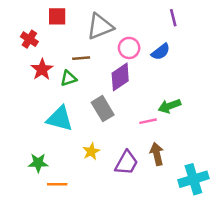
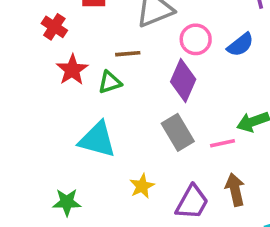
purple diamond: (120, 77) -> (183, 81), turned -32
gray rectangle: (103, 109) -> (178, 132), moved

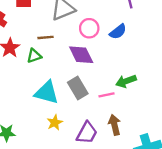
purple diamond: (183, 81) -> (81, 55), turned -50
cyan triangle: (97, 140) -> (47, 93), moved

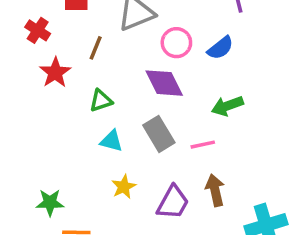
brown line: (46, 37) -> (96, 48), moved, turned -63
green triangle: (34, 56) -> (101, 101), moved
green arrow: (126, 81) -> (227, 106), moved
cyan triangle: (47, 93) -> (111, 141), size x0.6

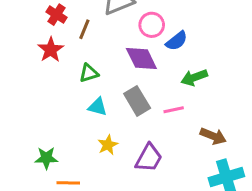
red cross: (38, 30) -> (57, 15), moved
blue semicircle: (220, 48) -> (177, 41), moved
brown arrow: (215, 190) -> (213, 136), moved, turned 125

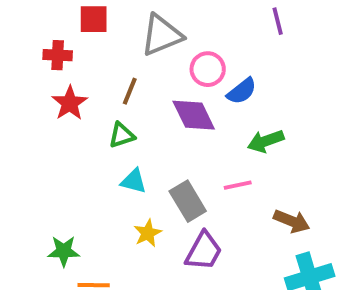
red cross: (57, 15) -> (58, 55), moved, turned -30
brown line: (84, 29) -> (130, 91), moved
gray rectangle: (137, 101) -> (188, 201), moved

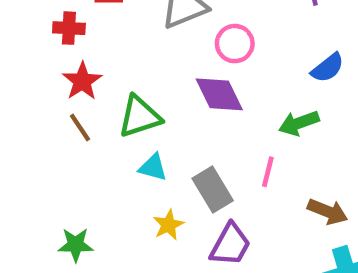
brown line: (130, 91) -> (80, 128), moved, turned -56
blue semicircle: (242, 91) -> (328, 68), moved
green triangle: (122, 135) -> (140, 116), size x1.5
pink line: (238, 185) -> (268, 172), turned -64

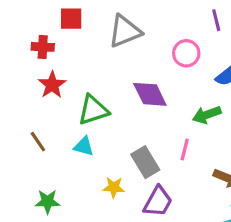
pink circle: (235, 44) -> (186, 53), moved
brown line: (80, 128) -> (38, 142), moved
cyan triangle: (153, 167) -> (84, 146), moved
yellow star: (168, 225) -> (114, 187), turned 30

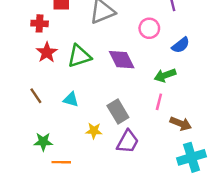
green triangle: (93, 110) -> (79, 56), moved
pink line: (185, 150) -> (159, 102), moved

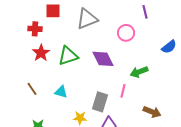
blue semicircle: (181, 45) -> (169, 47), moved
pink line: (159, 102) -> (123, 91), moved
gray rectangle: (118, 111) -> (100, 102), turned 48

